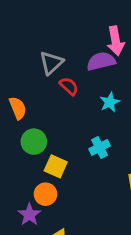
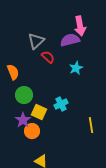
cyan cross: (100, 147) -> (61, 104), moved
purple star: (29, 215) -> (23, 120), moved

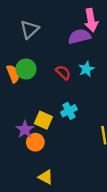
gray triangle: (36, 41) -> (30, 29), moved
red semicircle: (48, 57) -> (63, 72), moved
green circle: (24, 95) -> (26, 69), moved

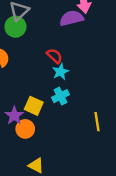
green circle: (26, 69) -> (15, 27), moved
cyan star: (86, 69) -> (61, 72), moved

